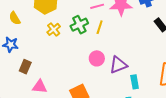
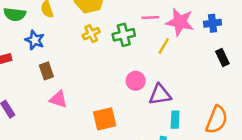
yellow line: (100, 27) -> (164, 46), moved
brown rectangle: (25, 67) -> (46, 71), turned -56

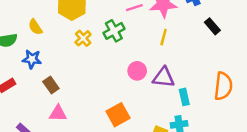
yellow line: (164, 46) -> (164, 37), moved
purple triangle: (160, 95) -> (164, 77), turned 30
pink triangle: (58, 99) -> (58, 113), moved

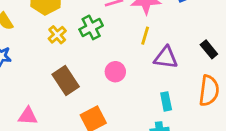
black rectangle: (212, 26) -> (209, 49), moved
purple triangle: (164, 77) -> (166, 58), moved
brown rectangle: (51, 85) -> (66, 80), moved, size x1.5

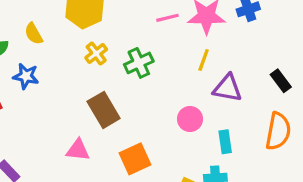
green cross: (91, 27) -> (139, 63), moved
pink circle: (115, 72) -> (190, 119), moved
pink triangle: (28, 116) -> (78, 150), moved

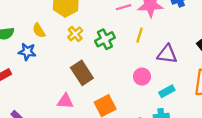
yellow semicircle: (34, 34) -> (39, 30), moved
yellow line: (204, 60) -> (139, 35), moved
cyan rectangle: (225, 142) -> (167, 91), turned 72

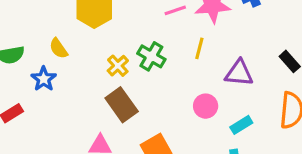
yellow cross: (75, 34) -> (118, 66), moved
green cross: (105, 39) -> (151, 56), turned -30
blue star: (27, 52) -> (44, 79), turned 30

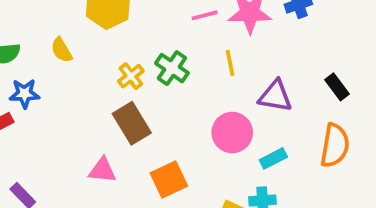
yellow line: (199, 48) -> (230, 63), turned -30
blue star: (44, 79) -> (24, 94), moved, turned 30
pink circle: (206, 106) -> (232, 132), size x1.4

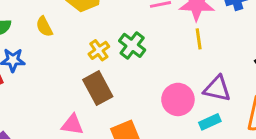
yellow line: (230, 63) -> (199, 39), moved
purple triangle: (275, 96) -> (217, 89), moved

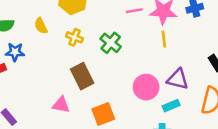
yellow cross: (99, 50) -> (74, 37), moved, turned -35

